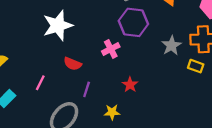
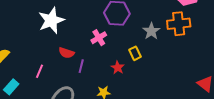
yellow rectangle: (196, 66) -> (135, 53), moved, turned 48
purple line: (87, 89) -> (81, 66), moved

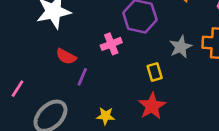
red star: (118, 68) -> (152, 106), moved, size x1.5
pink line: (39, 71) -> (17, 89), moved

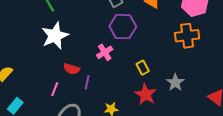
gray star: (181, 47) -> (175, 83), moved
pink line: (17, 89) -> (55, 89), moved

